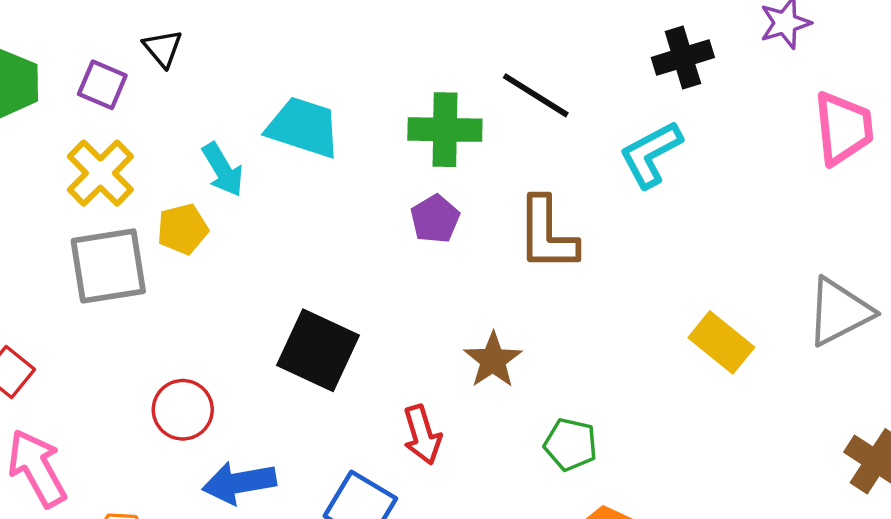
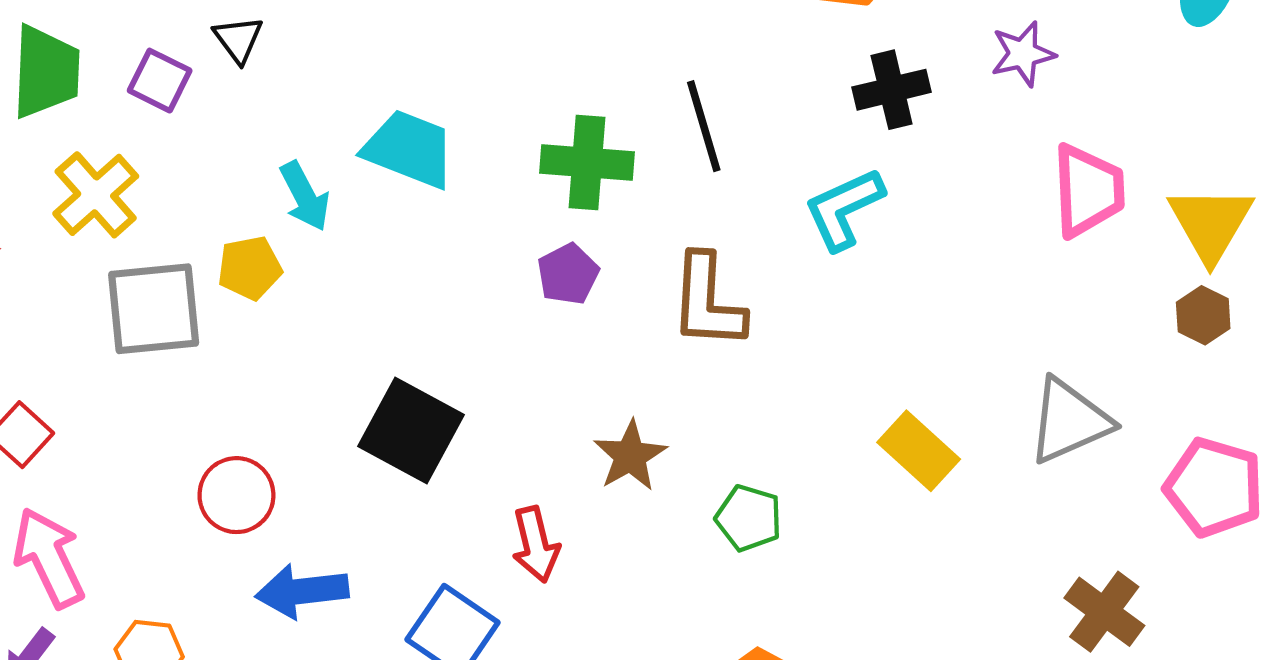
black line: (536, 95) -> (704, 126), turned 38
yellow cross: (100, 173) -> (96, 195), moved
green pentagon: (570, 444) -> (749, 518), moved

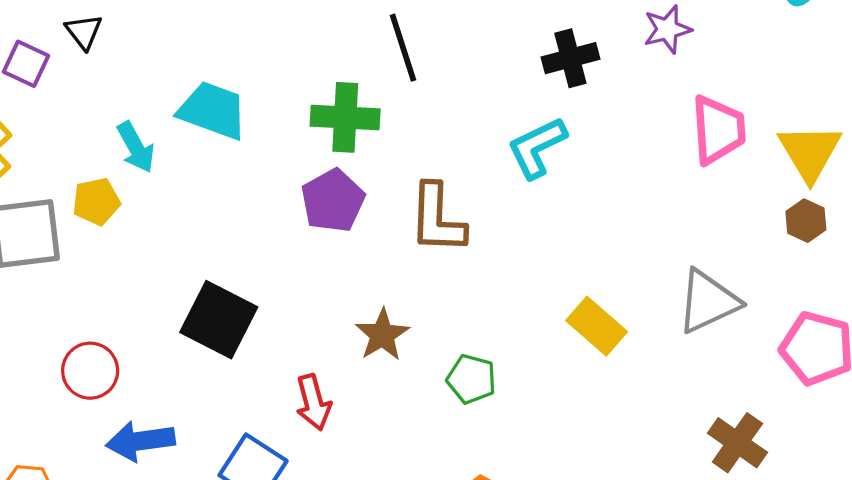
black line: (704, 126) -> (403, 48), moved
purple pentagon: (568, 274) -> (333, 201), size x1.4

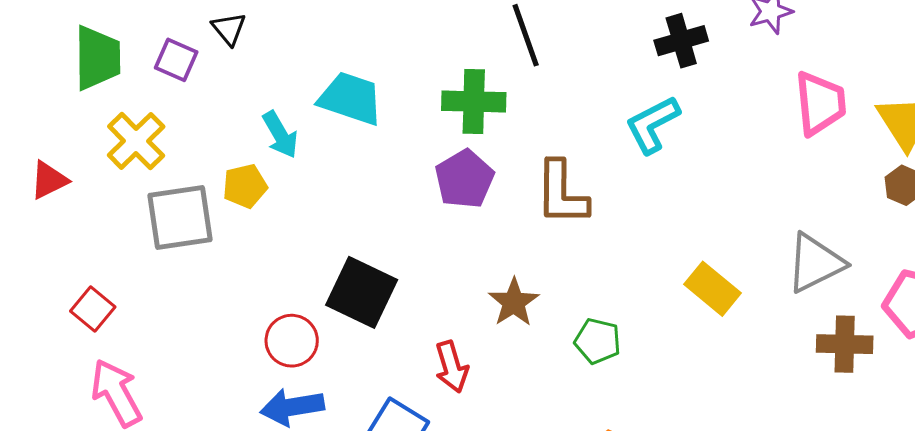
red circle: (90, 371) -> (292, 341), moved
brown cross: (737, 443) -> (845, 344), moved, turned -32

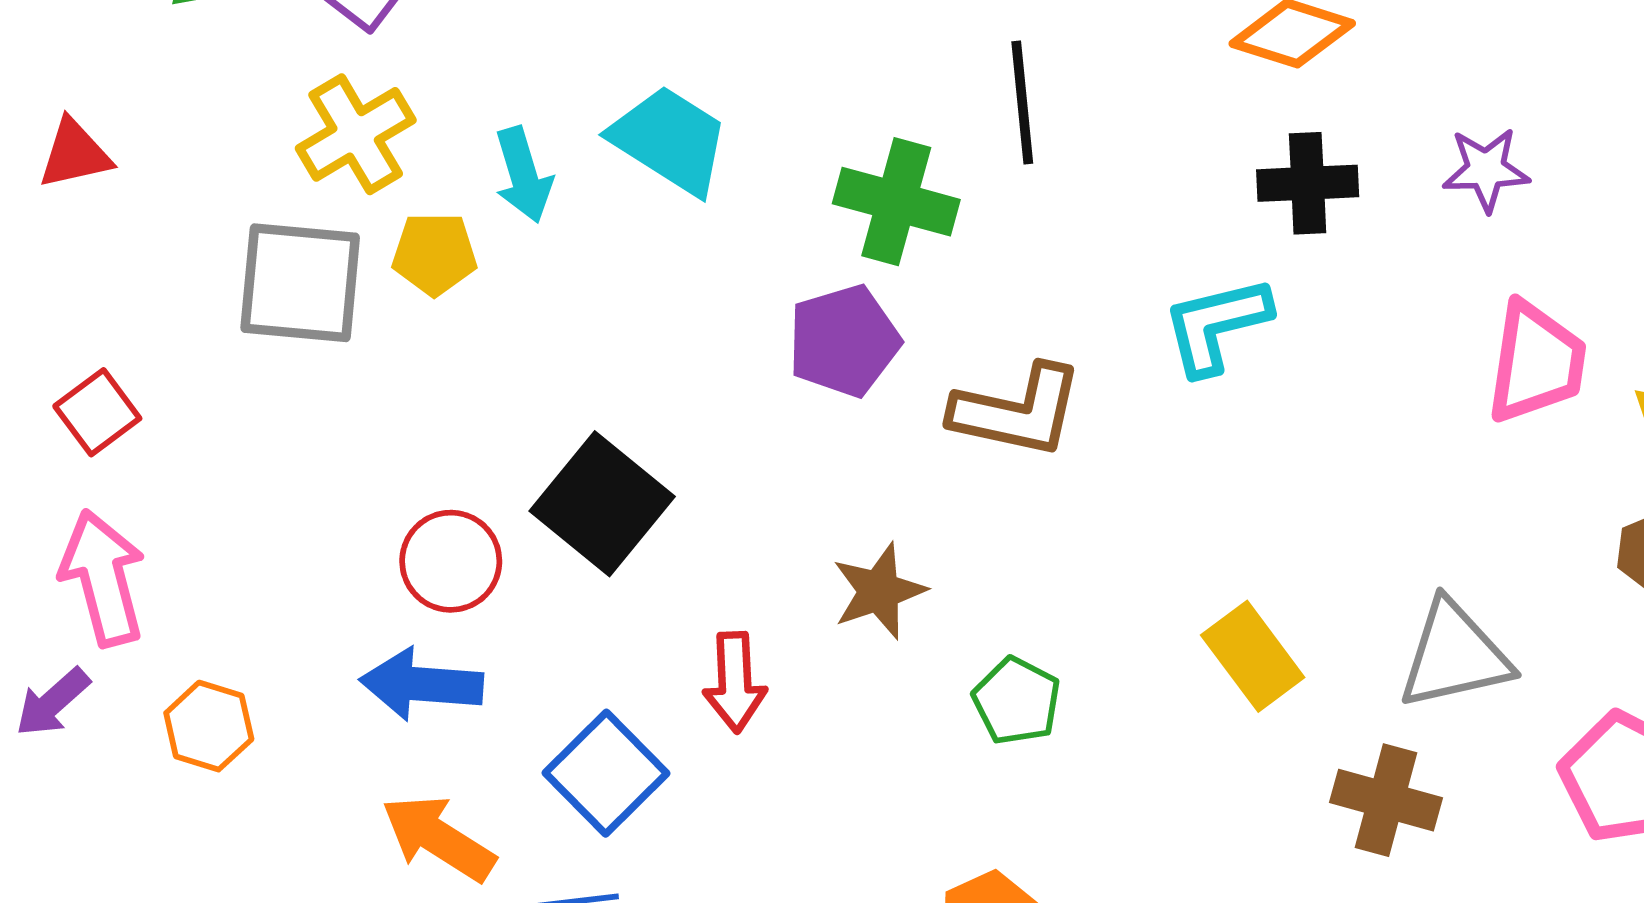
yellow cross: (136, 141) -> (356, 134), moved
brown L-shape: (562, 193) -> (1017, 411), turned -92
brown cross: (845, 344) -> (1386, 800), moved

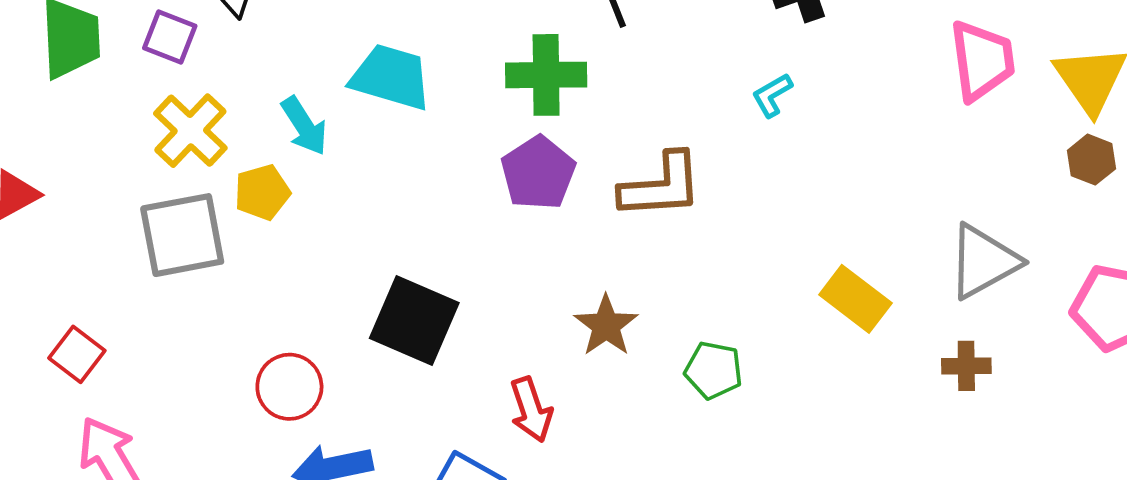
cyan L-shape: (1216, 325) -> (772, 95), size x0.6
red circle: (451, 561) -> (289, 387), moved
brown cross: (1386, 800) -> (966, 366), size x0.7

